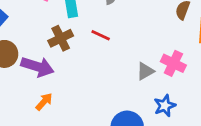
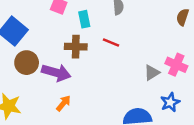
brown cross: (61, 38) -> (76, 47), turned 30

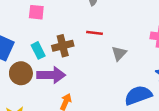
cyan rectangle: (84, 19) -> (38, 50), moved
gray triangle: (152, 73) -> (119, 53), moved

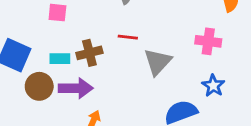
cyan rectangle: (38, 50) -> (60, 59), turned -63
gray triangle: (119, 53) -> (158, 62), size x1.5

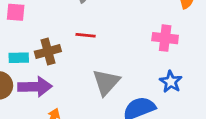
gray triangle: (158, 62) -> (106, 82), moved

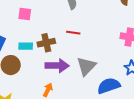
purple arrow: (35, 87) -> (57, 66), moved

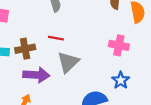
gray triangle: (86, 66) -> (68, 62), moved

